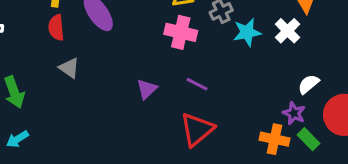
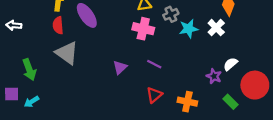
gray triangle: (69, 68) -> (67, 53), size x1.6
purple star: (294, 113) -> (214, 76), moved
red triangle: (197, 129) -> (154, 95), size x0.7
orange cross: (275, 139) -> (187, 102), moved

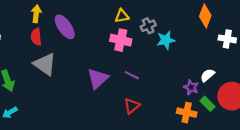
white cross: (216, 28) -> (227, 39), moved, turned -35
purple triangle: (120, 67) -> (98, 79), size x1.5
orange cross: (187, 102) -> (187, 113), moved
green rectangle: (231, 102) -> (208, 104), moved

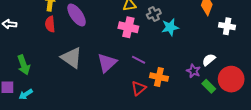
gray triangle: (45, 64) -> (71, 58), moved
orange cross: (187, 113) -> (159, 77), moved

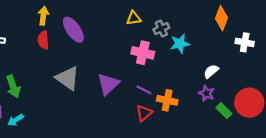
pink cross: (128, 27) -> (143, 53), moved
purple line: (139, 60) -> (144, 90), moved
white semicircle: (209, 60) -> (211, 71), moved

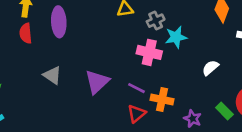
purple ellipse: (73, 30) -> (59, 22), turned 32
pink cross: (143, 53) -> (149, 52), moved
gray triangle: (68, 78) -> (52, 75), size x0.7
purple star: (206, 93) -> (193, 119), moved

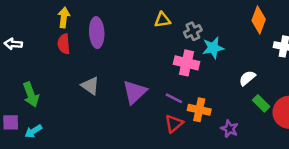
green rectangle: (224, 111) -> (261, 103), moved

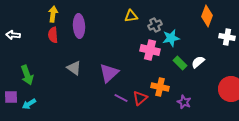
purple line: (174, 98) -> (121, 98), moved
green rectangle: (261, 103) -> (180, 63), moved

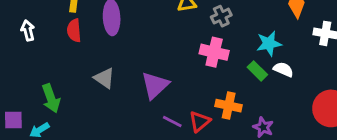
white arrow: (13, 35) -> (28, 31), moved, turned 72
cyan star: (171, 38) -> (269, 43), moved
white semicircle: (198, 62) -> (283, 69), turned 64
green arrow: (27, 75) -> (51, 98), moved

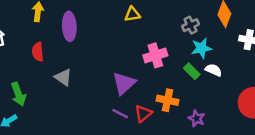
gray cross: (221, 16) -> (191, 25), moved
red semicircle: (74, 31) -> (38, 52), moved
pink cross: (214, 52) -> (155, 55), turned -30
purple triangle: (155, 85) -> (124, 83), moved

